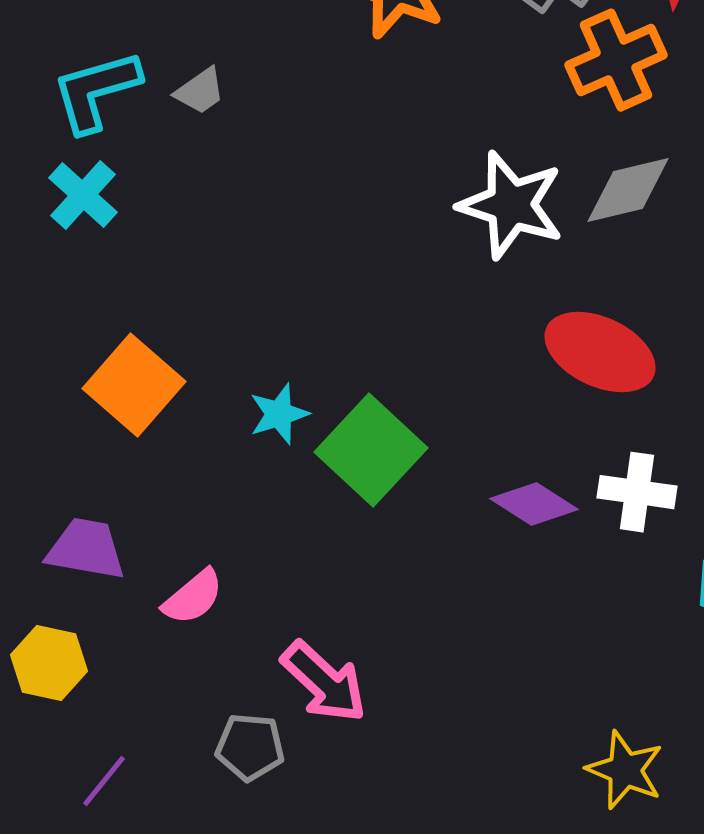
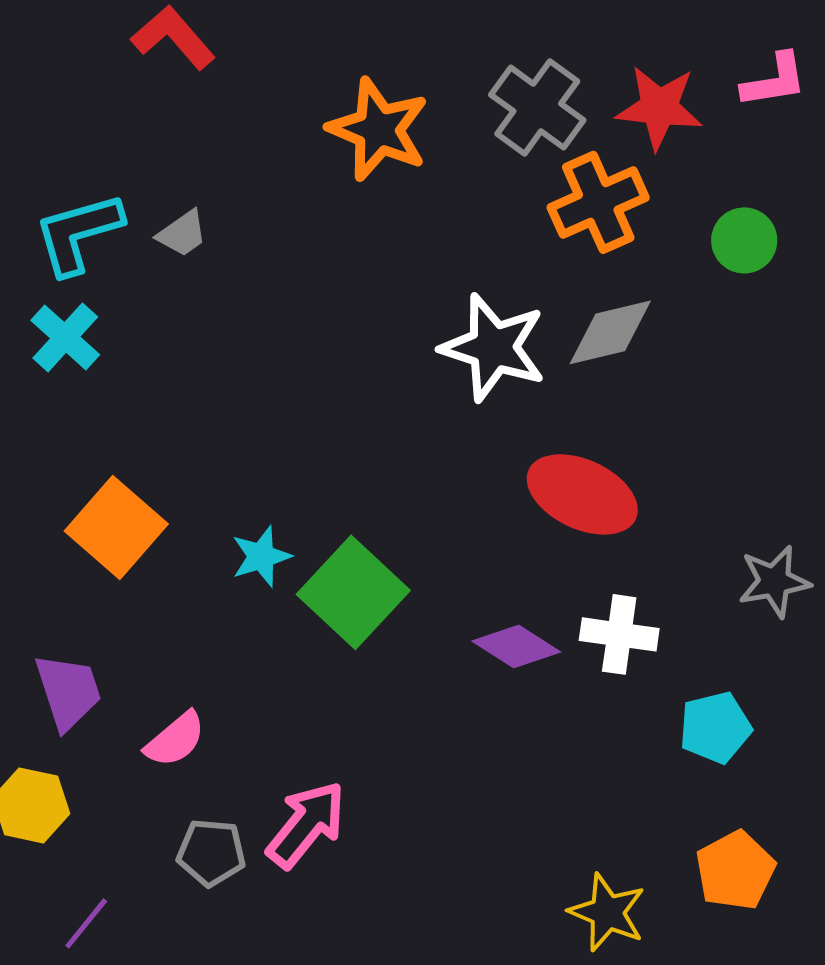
purple trapezoid: (86, 549) -> (68, 691), turned 62
pink arrow: (324, 682) -> (306, 824), turned -94
gray pentagon: (250, 747) -> (211, 852), moved

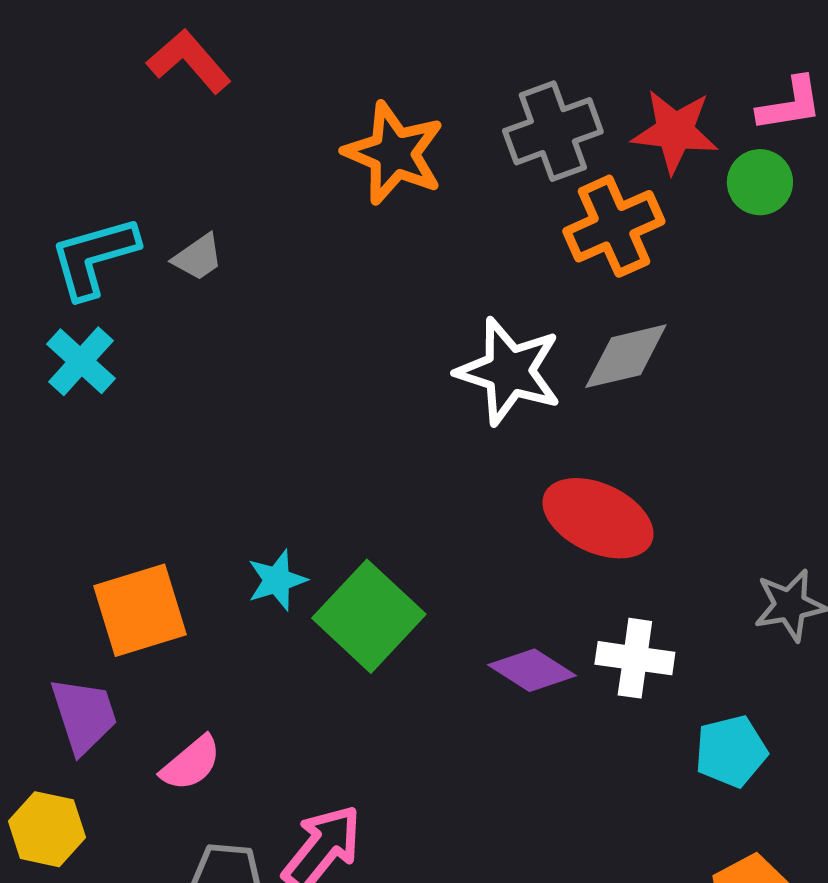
gray cross: (537, 107) -> (553, 131), turned 34
green circle: (744, 240) -> (760, 182), moved
orange square: (116, 527) -> (140, 610), moved, turned 32

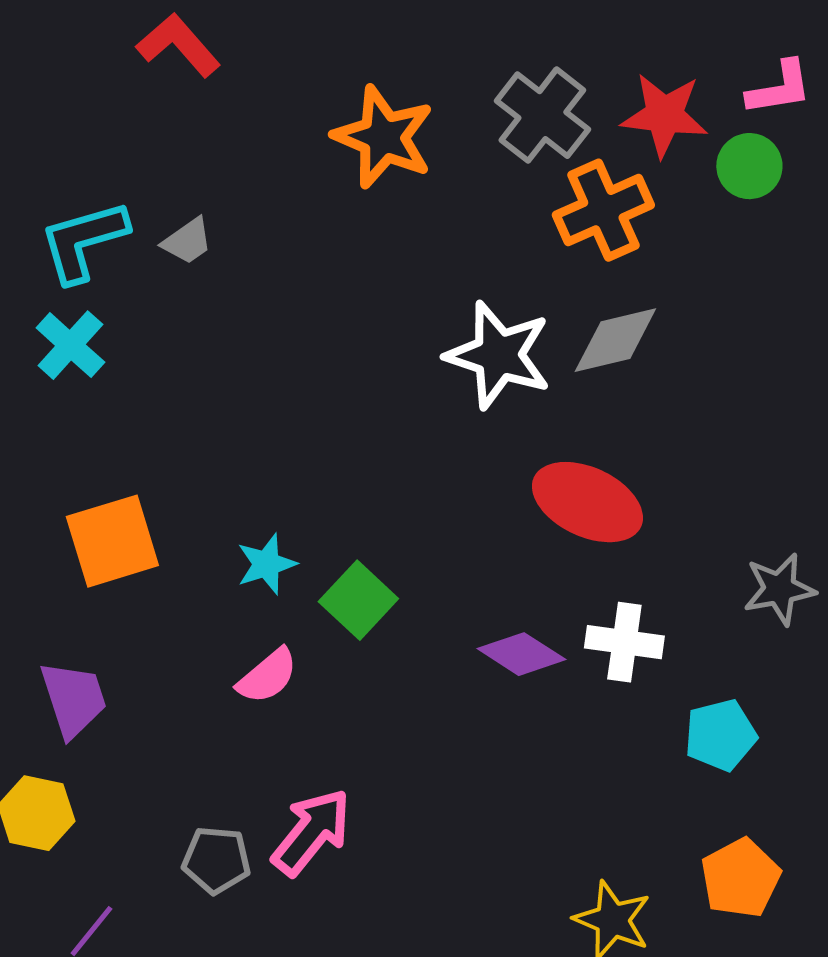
gray cross: (553, 131) -> (542, 115), turned -32
orange square: (140, 610) -> (112, 541), moved
green square: (369, 616) -> (358, 600), size x0.7
pink semicircle: (191, 763) -> (267, 676), moved

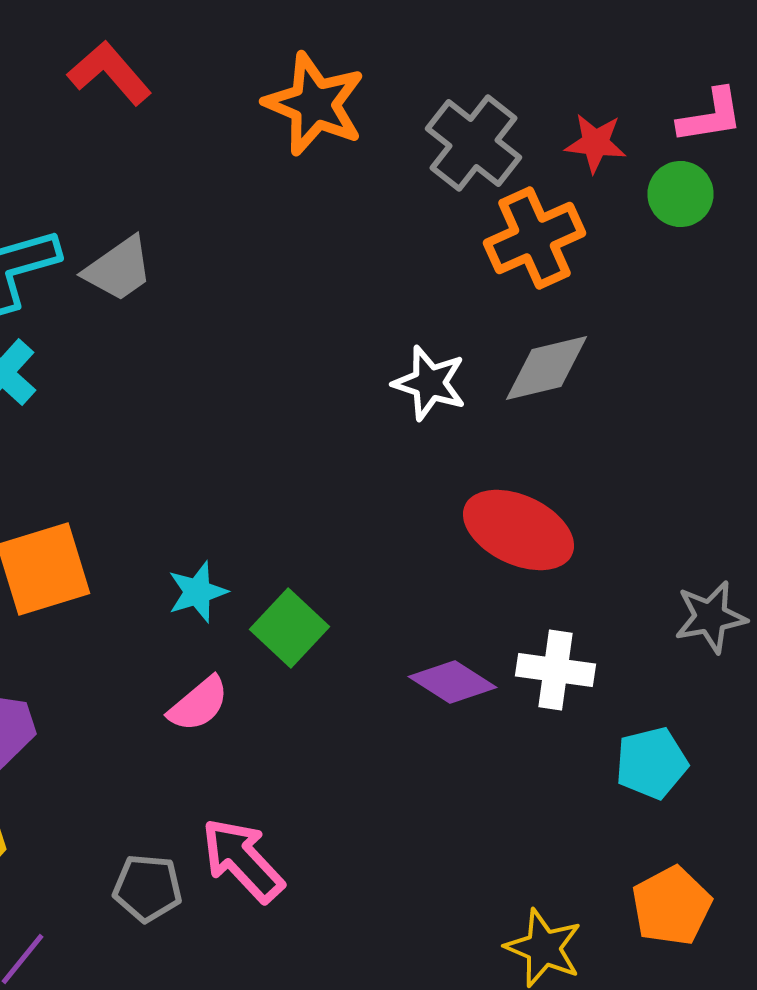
red star: (664, 115) -> (596, 143), size x0.7
orange star: (383, 137) -> (314, 104), moved
gray trapezoid: (187, 241) -> (118, 269), size x1.4
white star: (498, 355) -> (430, 383), size x0.7
pink arrow: (311, 832) -> (242, 860), turned -82

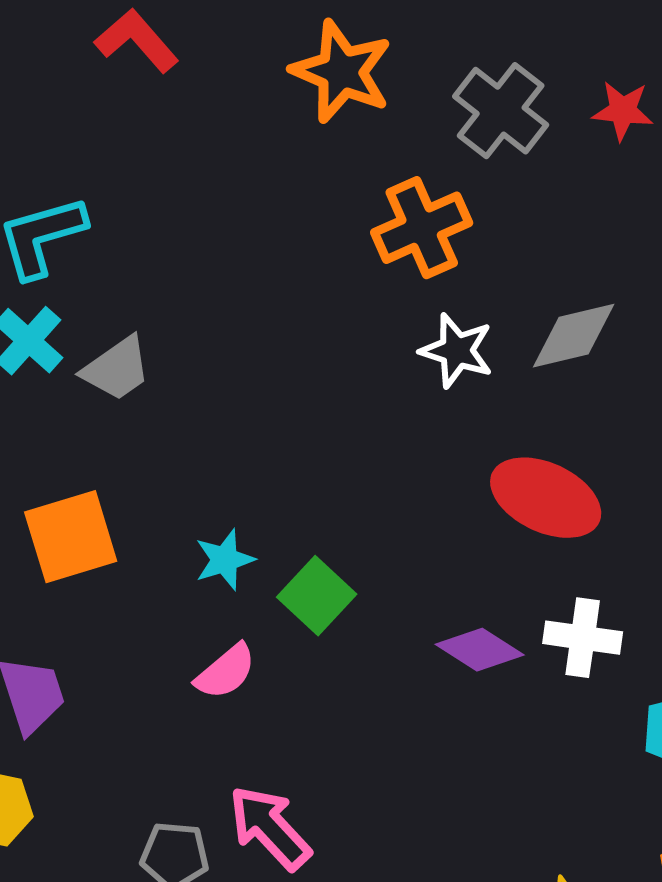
orange cross: (534, 238) -> (422, 228), moved
gray trapezoid: (118, 269) -> (117, 369), moved

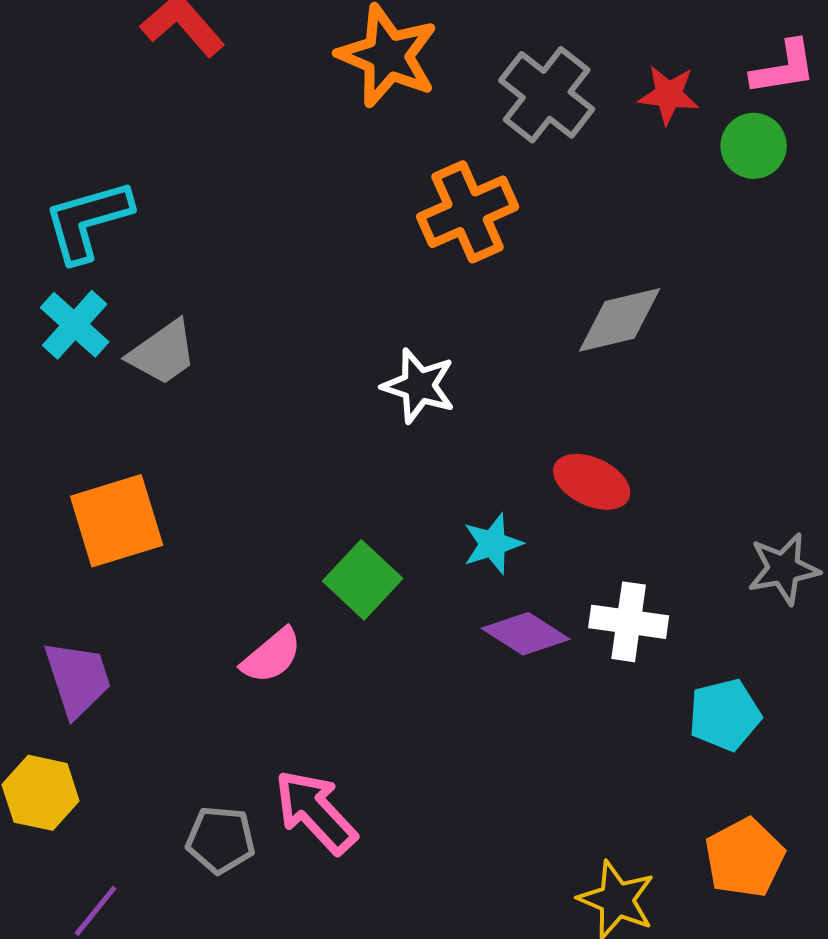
white star: (457, 351) -> (419, 386), moved
red ellipse: (546, 498) -> (592, 482), size x0.7
cyan star: (225, 560) -> (493, 544), moved

